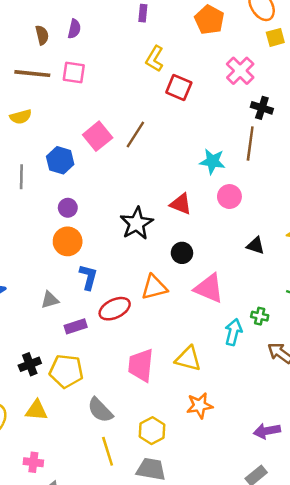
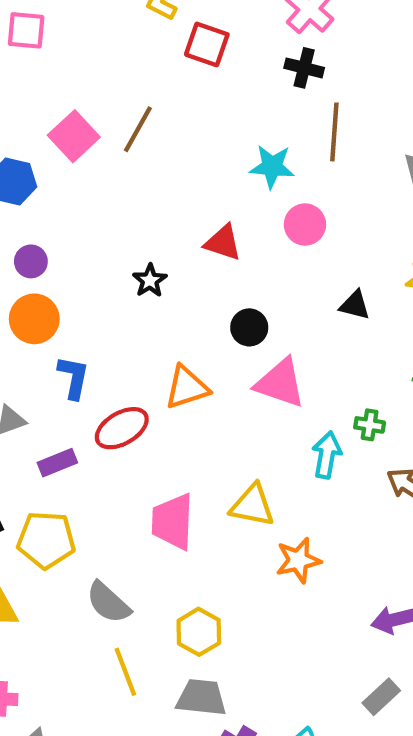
black cross: (262, 108) -> (304, 68), moved
black star: (137, 223) -> (150, 280), size x0.6
black circle: (182, 253) -> (249, 327), moved
orange star: (200, 406) -> (298, 560), moved

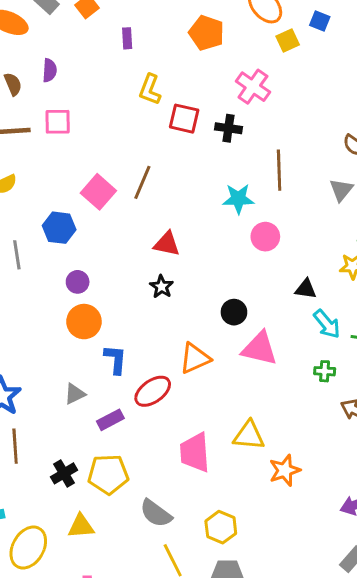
black cross: (304, 68) -> (228, 128), moved
red triangle: (223, 243) -> (167, 244), moved
cyan arrow: (327, 455) -> (327, 324), moved, turned 136

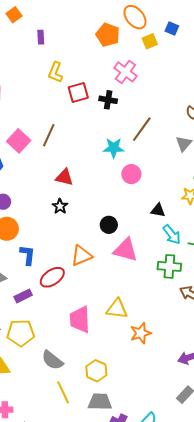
orange pentagon: (207, 33) -> (108, 35), moved
red square: (184, 119) -> (78, 92), turned -30
brown line: (279, 170) -> (142, 129), turned 36
green cross: (325, 371) -> (169, 266), size x1.6

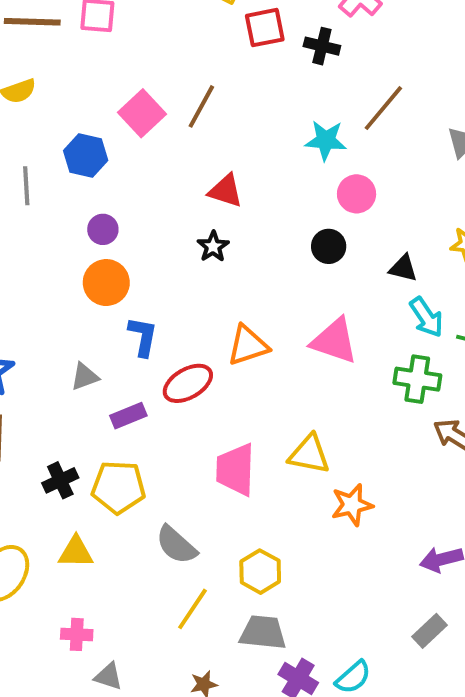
black circle: (109, 225) -> (329, 246), moved
yellow line: (63, 392) -> (192, 609), turned 55

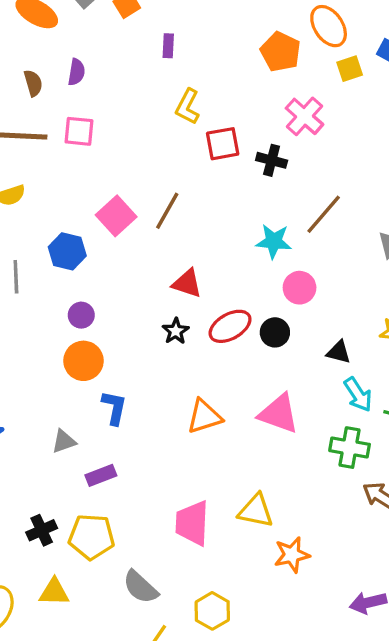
red ellipse: (188, 383) -> (230, 326), moved

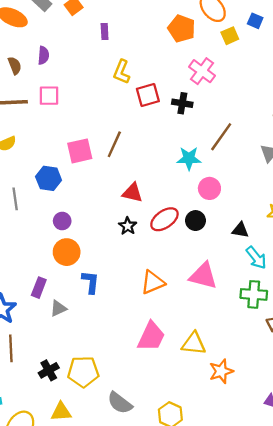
pink square: (116, 216) -> (80, 151), turned 35
purple rectangle: (101, 475) -> (39, 288), moved, turned -42
pink trapezoid: (192, 523) -> (151, 336), moved, turned -152

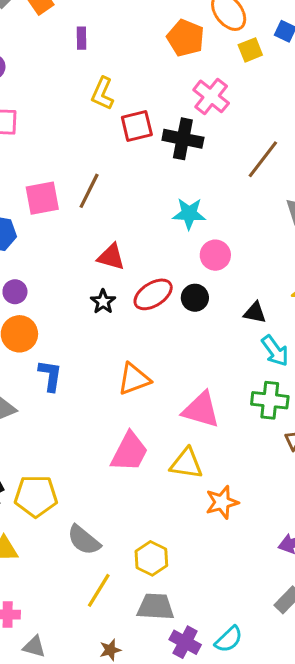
black cross: (182, 103) -> (183, 139), size x1.4
brown line: (221, 137) -> (263, 159), moved
pink triangle: (203, 276) -> (201, 410), moved

